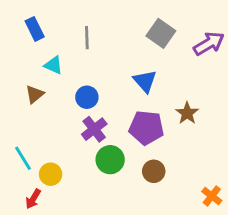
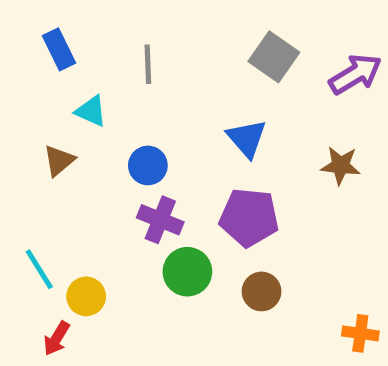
brown star: (187, 113) -> (341, 165), moved, turned -30
purple cross: (94, 129) -> (160, 220), turned -30
orange cross: (212, 196) -> (360, 333), turned -30

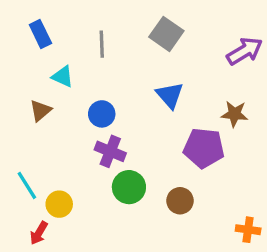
gray square: (274, 57) -> (166, 34), moved
purple pentagon: (249, 217) -> (204, 148), moved

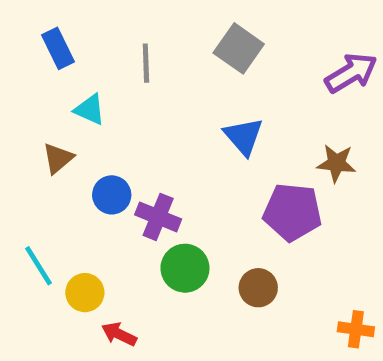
blue circle: (102, 114) -> (112, 195), moved
red arrow: (39, 233) -> (119, 334), moved, turned 85

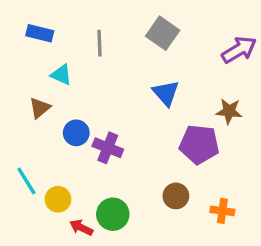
blue rectangle: (58, 48) -> (40, 33), turned -50
green circle: (185, 268) -> (113, 214), moved
orange cross: (356, 329) -> (222, 211), moved

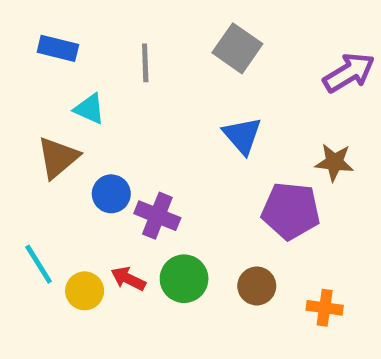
brown triangle: (40, 108) -> (58, 157), size x1.4
green circle: (113, 214) -> (184, 279), moved
red arrow: (81, 227) -> (128, 279), moved

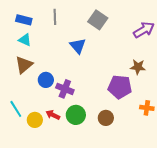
gray line: (145, 63) -> (55, 17), moved
cyan triangle: (89, 109) -> (25, 40), moved
blue triangle: (242, 136) -> (78, 46), moved
orange cross: (325, 308) -> (147, 108), moved

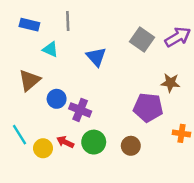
gray square: (98, 20) -> (142, 39), moved
cyan triangle: (25, 40) -> (50, 49), moved

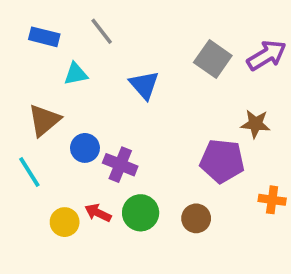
gray line: (68, 21) -> (102, 31), turned -36
cyan triangle: (50, 49) -> (76, 74), turned -35
cyan line: (20, 135) -> (29, 172), moved

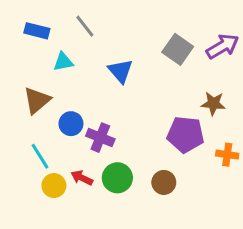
cyan line: (29, 172) -> (40, 156), moved
orange cross: (272, 200) -> (227, 155), moved

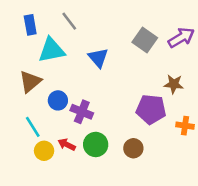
blue rectangle: (37, 31) -> (30, 25), turned 66
cyan triangle: (63, 62) -> (52, 50), size x1.6

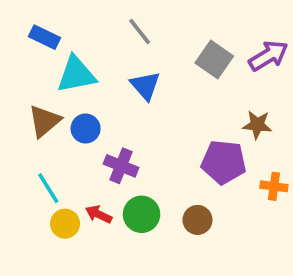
gray line: (69, 21) -> (140, 31), moved
blue rectangle: (30, 25) -> (45, 37), turned -54
blue circle: (58, 100) -> (86, 129), moved

